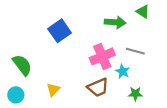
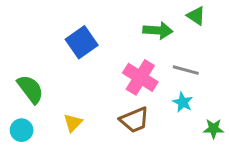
pink cross: (102, 56) -> (140, 77), turned -35
cyan star: (123, 71) -> (183, 102), moved
green star: (135, 94) -> (214, 129), moved

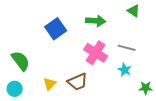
green arrow: (158, 30) -> (96, 21), moved
brown trapezoid: (134, 120) -> (78, 82), moved

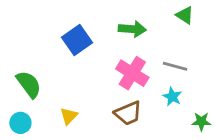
brown trapezoid: (78, 82) -> (128, 113), moved

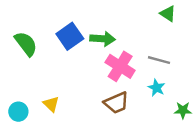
green arrow: (132, 29) -> (103, 39), moved
green semicircle: (29, 84) -> (26, 44), moved
yellow triangle: (69, 116) -> (51, 104), moved, turned -30

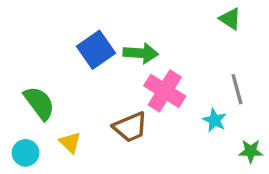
green semicircle: (26, 44) -> (39, 103), moved
gray line: (159, 60) -> (237, 89), moved, turned 60
brown trapezoid: (116, 103) -> (130, 127), moved

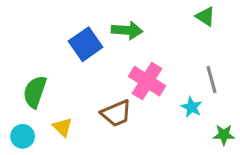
green arrow: (141, 53) -> (127, 30), moved
green semicircle: (39, 103) -> (35, 92), turned -124

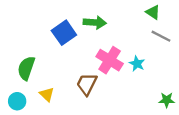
gray line: (212, 79) -> (161, 36), moved, turned -48
cyan star: (192, 107) -> (137, 64), moved
brown trapezoid: (116, 113) -> (87, 84), turned 140

